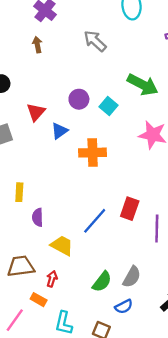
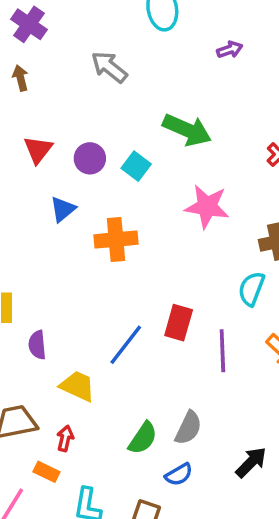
red triangle: (36, 112) -> (38, 150), moved

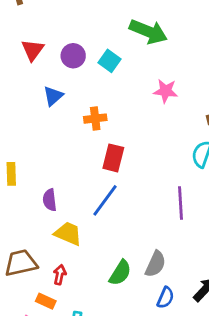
pink star: (207, 207) -> (166, 91), size x0.7
orange cross: (116, 240) -> (95, 119), size x0.7
red rectangle: (179, 323) -> (113, 158), moved
purple semicircle: (37, 345) -> (50, 200), moved
blue semicircle: (179, 474) -> (165, 298), moved, turned -35

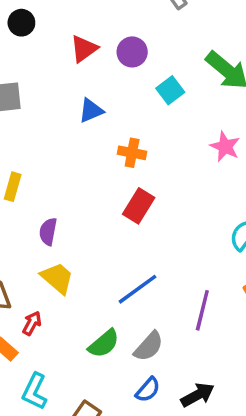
purple circle: (73, 56) -> (132, 52), moved
blue line: (105, 200) -> (137, 289), moved
purple line: (180, 203) -> (202, 310), moved

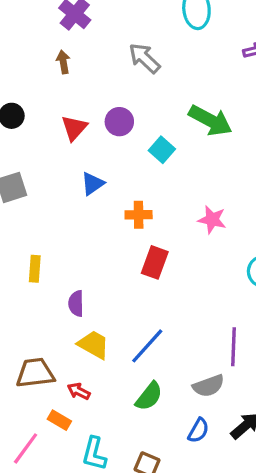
pink star: (225, 147) -> (212, 220), moved
blue line: (137, 289) -> (147, 346), moved
red arrow: (32, 323) -> (79, 391), turned -80
gray semicircle: (149, 346) -> (208, 386), moved, turned 40

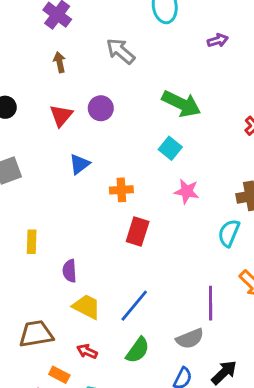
brown arrow: (63, 62) -> (60, 62), moved
cyan square: (162, 150) -> (170, 148), moved
red arrow: (79, 391) -> (87, 351), moved

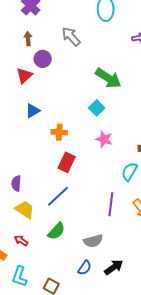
purple circle: (101, 108) -> (43, 59), moved
purple line: (211, 303) -> (111, 204), moved
blue line: (134, 306) -> (58, 196), moved
green semicircle: (138, 350) -> (56, 231), moved

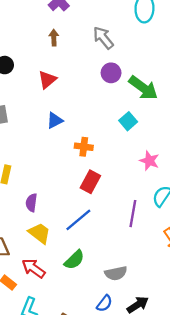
purple circle: (43, 59) -> (111, 73), moved
pink star: (104, 139) -> (149, 161), moved
purple line: (111, 204) -> (133, 214), moved
red arrow: (21, 241) -> (33, 268), size x1.5

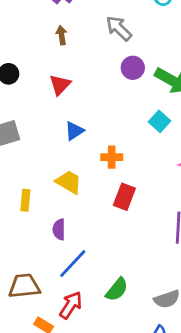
blue line: (78, 220) -> (73, 264), moved
yellow trapezoid: (39, 233) -> (69, 182), moved
red arrow: (33, 268) -> (71, 305), turned 95

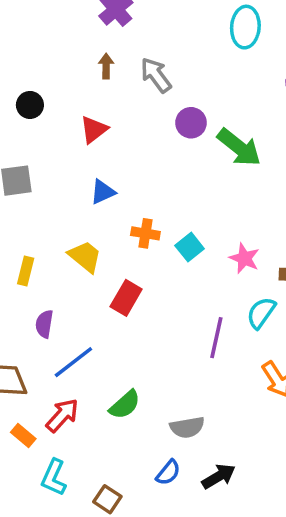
gray arrow: (119, 28) -> (156, 75), moved
cyan square: (160, 121) -> (190, 247), moved
red rectangle: (124, 197) -> (126, 298), moved
purple semicircle: (59, 229) -> (44, 324), moved

